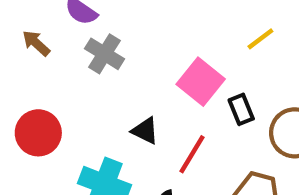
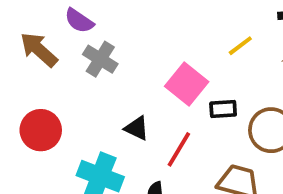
brown arrow: (36, 43) -> (39, 50), size x1.5
black rectangle: (241, 109) -> (223, 109), turned -72

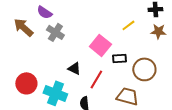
red circle: (41, 130) -> (26, 83), moved

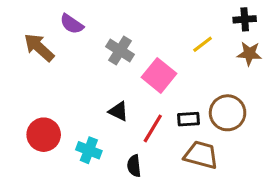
gray cross: (55, 32) -> (120, 50), moved
black rectangle: (119, 58) -> (189, 119), moved
cyan cross: (55, 93) -> (89, 150), size x0.7

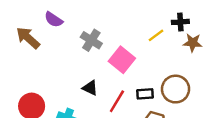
black cross: (245, 19) -> (180, 22), moved

